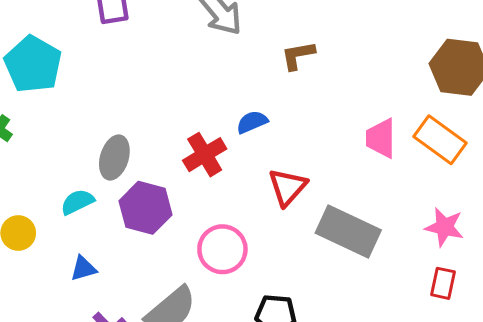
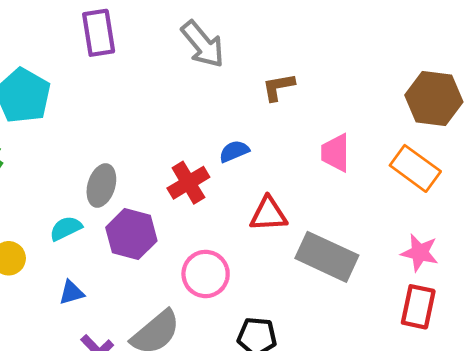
pink trapezoid: (381, 138) -> (335, 153), moved
red triangle: (288, 187) -> (268, 214), turned 45
red rectangle: (443, 283) -> (418, 307), size x1.4

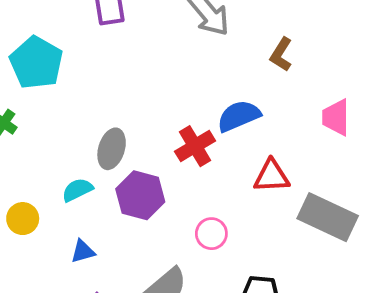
brown L-shape: (278, 87) -> (281, 54), turned -48
blue semicircle: (234, 151) -> (239, 116), size x1.5
pink circle: (206, 274) -> (211, 234), size x0.7

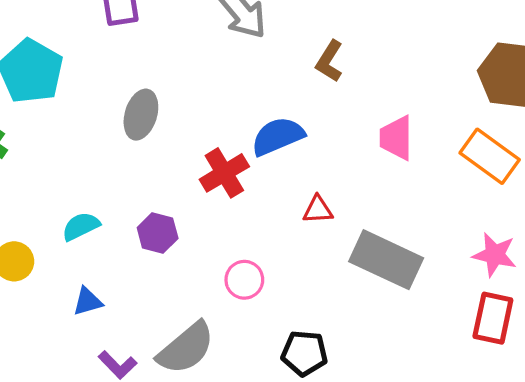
gray ellipse: (112, 149) -> (141, 115), moved
red triangle: (272, 176) -> (318, 210), size x0.7
purple hexagon: (140, 195) -> (158, 233), size x0.7

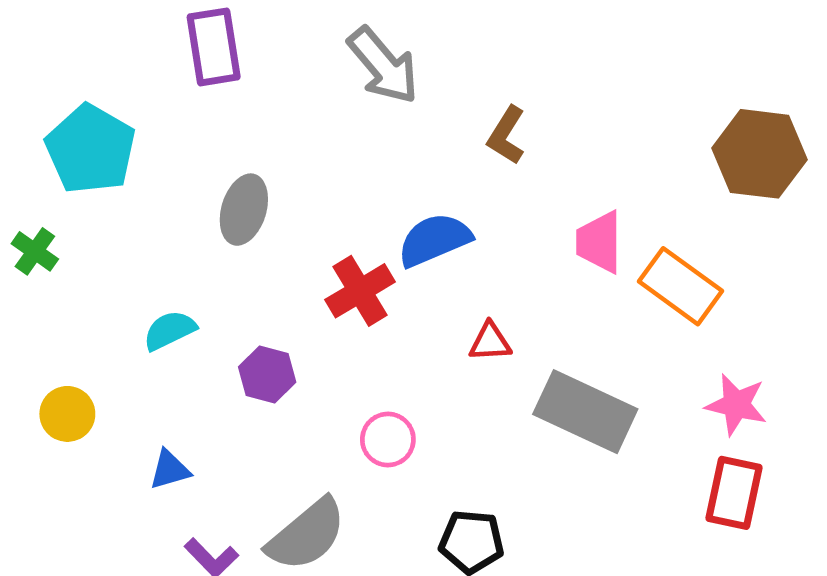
orange rectangle: (490, 156) -> (681, 286), moved
cyan semicircle: (81, 226) -> (170, 330), moved

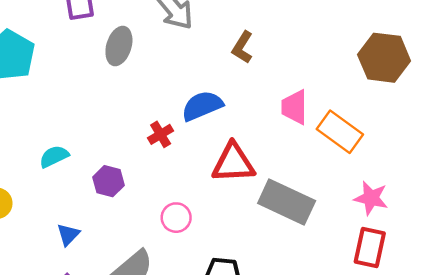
gray ellipse: (244, 210) -> (119, 46), moved
red cross: (360, 291) -> (161, 134), size x0.7
red triangle: (490, 342) -> (233, 163), size x1.8
blue triangle: (170, 470) -> (68, 234), moved, turned -30

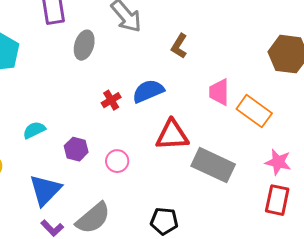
red cross: (161, 134) -> (111, 100), moved
pink circle: (176, 218) -> (117, 161), moved
blue triangle: (68, 234) -> (45, 190), size x1.8

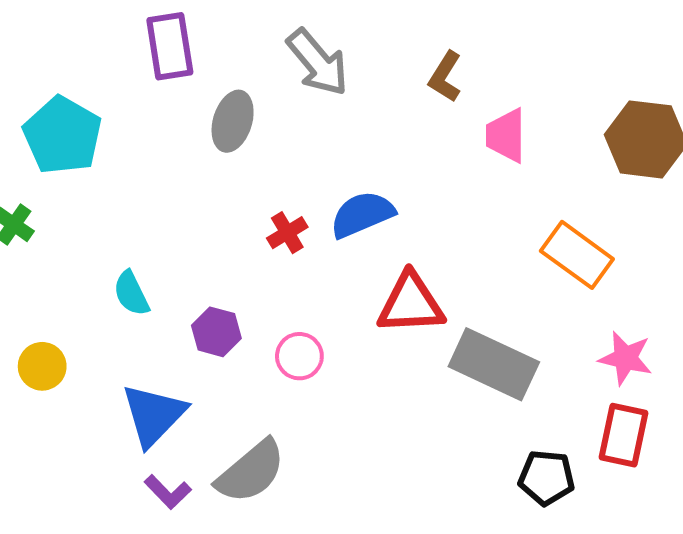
brown L-shape: (179, 46) -> (445, 77), moved
pink trapezoid: (219, 92) -> (506, 135), moved
cyan semicircle: (34, 130) -> (131, 293), turned -90
black pentagon: (164, 221) -> (547, 478), moved

